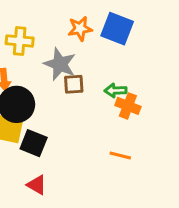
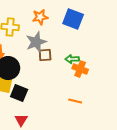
orange star: (80, 29) -> (40, 17), moved
gray star: (60, 64) -> (36, 42), turned 30
red triangle: (37, 185) -> (21, 120), turned 32

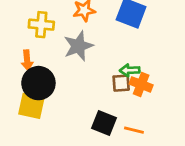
brown square: (45, 55) -> (121, 83), moved
black square: (19, 93) -> (104, 123), moved

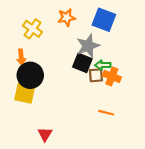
yellow cross: (41, 25) -> (33, 29), turned 30
gray star: (78, 46) -> (88, 46), moved
black square: (104, 123) -> (82, 63), moved

